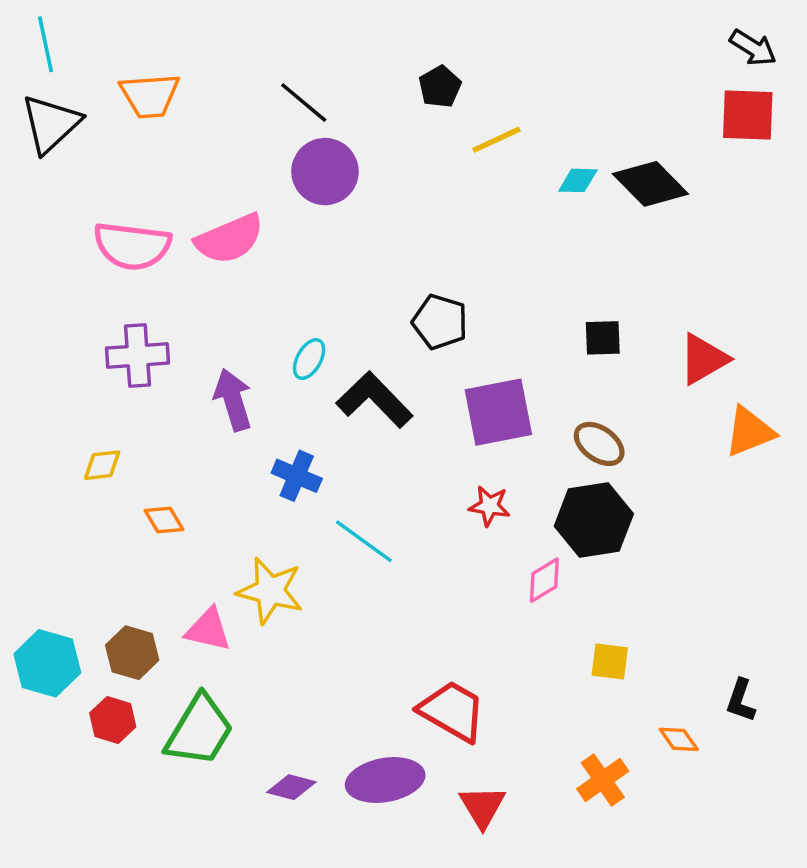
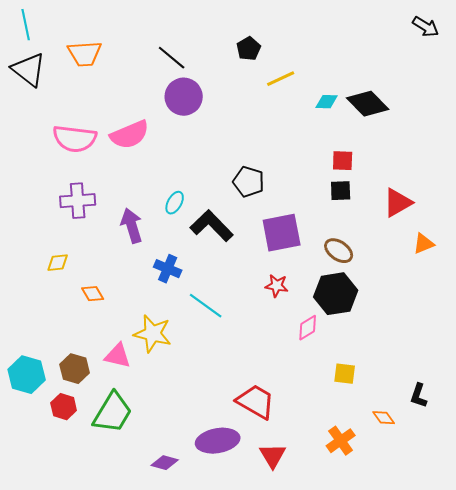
red square: (748, 115) -> (343, 161), moved, size x0.7
black triangle: (51, 124) -> (29, 70), turned -39
orange triangle: (749, 432) -> (424, 244), size x0.7
purple diamond: (291, 787) -> (165, 463), moved

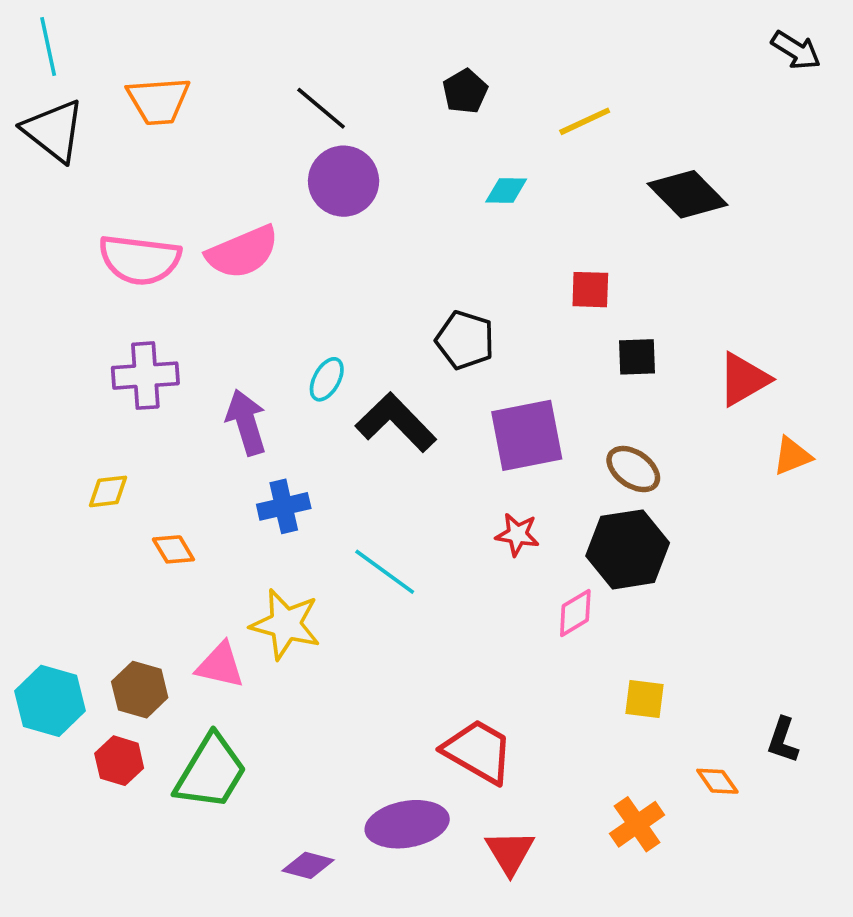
yellow line: (281, 79) -> (585, 121), moved
cyan diamond: (327, 102) -> (506, 190), moved
red square: (343, 161) -> (590, 290), moved
blue cross: (168, 269) -> (284, 506), moved, turned -36

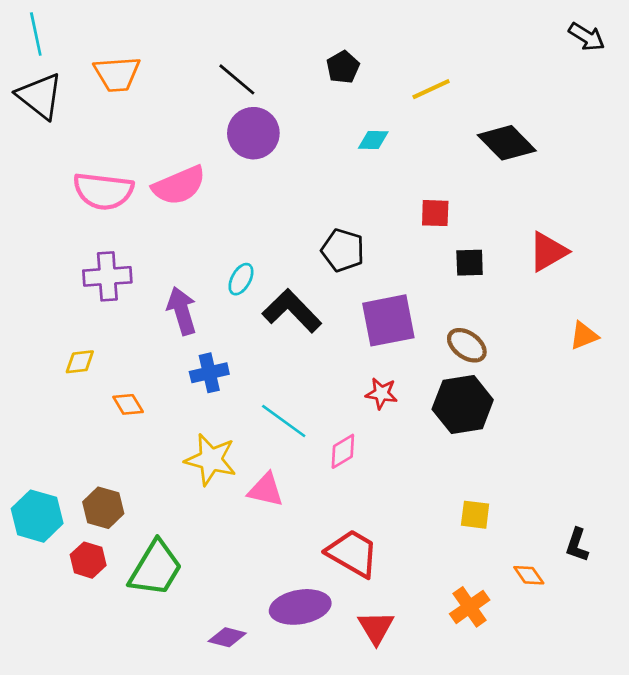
red triangle: (744, 379) -> (548, 252), moved
pink diamond: (575, 613) -> (343, 451), moved
pink triangle: (220, 665) -> (266, 490), moved

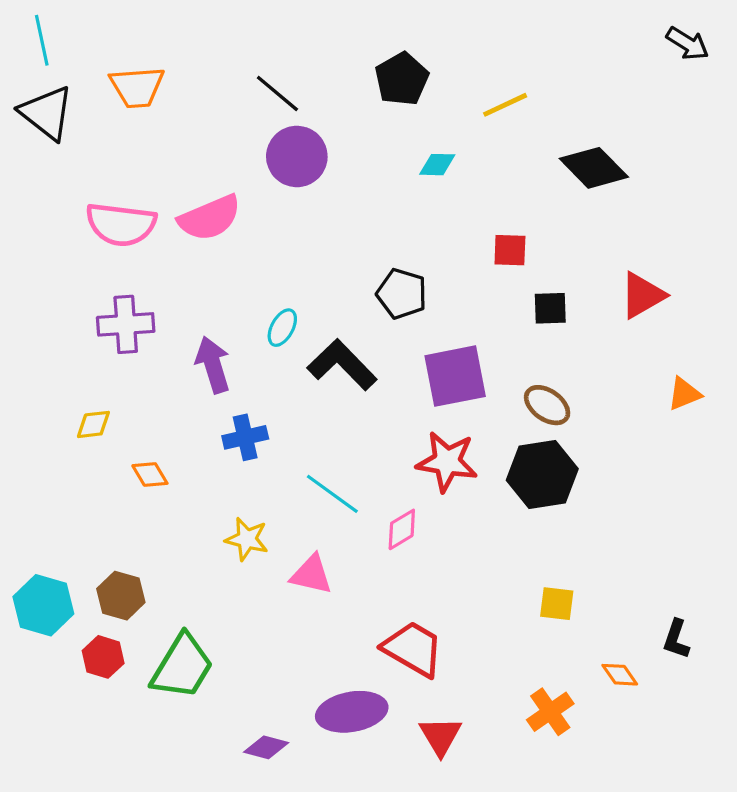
black pentagon: (343, 67) -> (402, 79), size x1.4
red star: (381, 393) -> (447, 462), size x1.6
yellow star: (211, 460) -> (247, 539), size x0.7

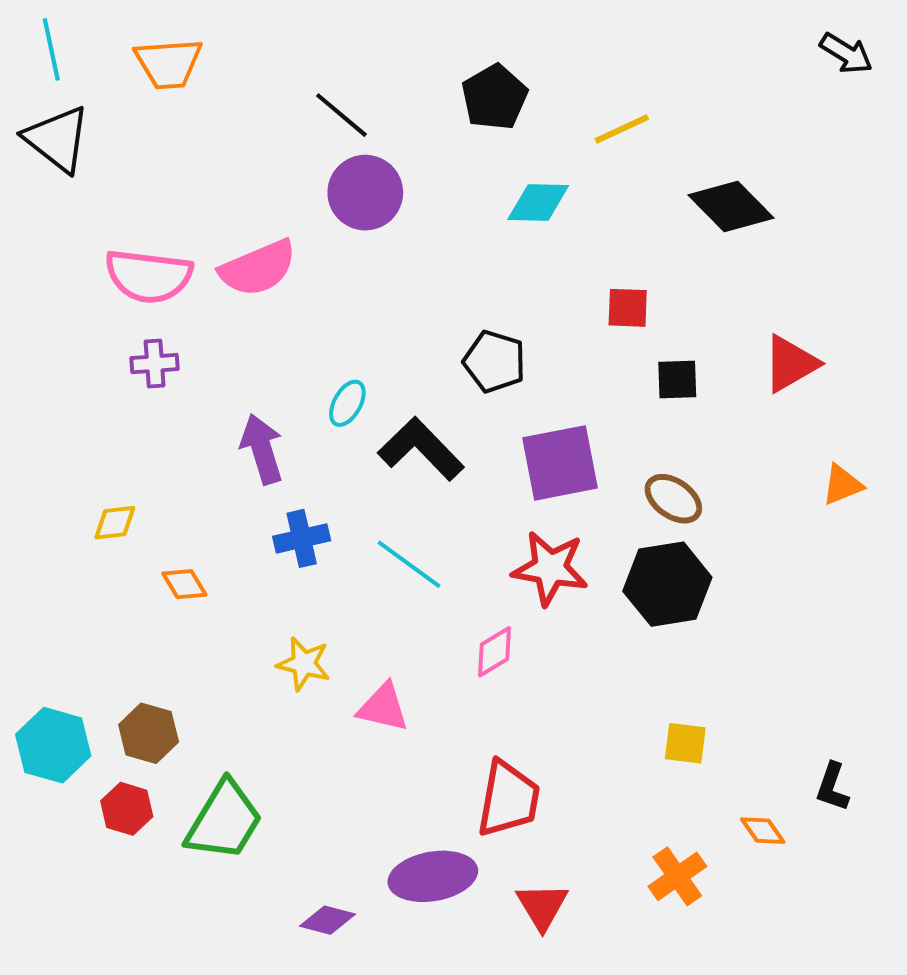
orange trapezoid: (137, 87) -> (168, 63), moved
cyan diamond: (437, 165) -> (538, 203), size x1.4
purple cross: (126, 324) -> (155, 364), moved, size x0.7
cyan line: (332, 494) -> (409, 564), moved
red trapezoid: (413, 649) -> (508, 799), turned 70

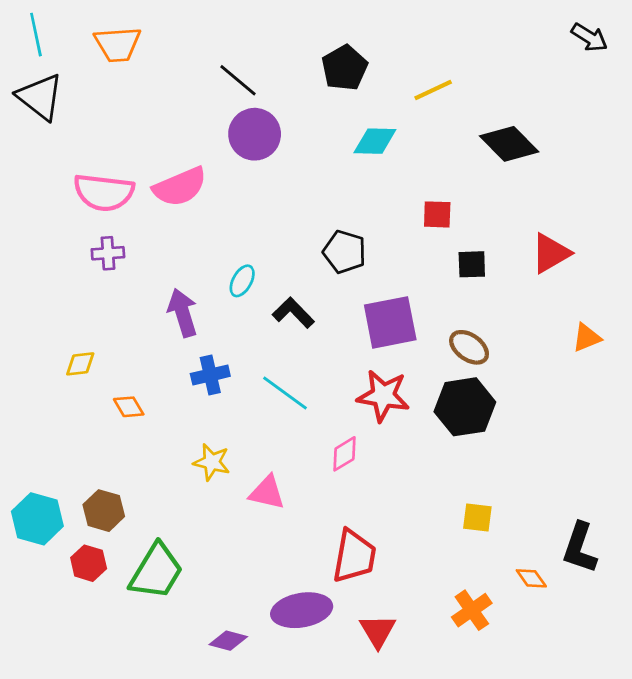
black L-shape: (421, 449) -> (293, 313), size x0.7
black L-shape: (832, 787) -> (580, 548), size x1.5

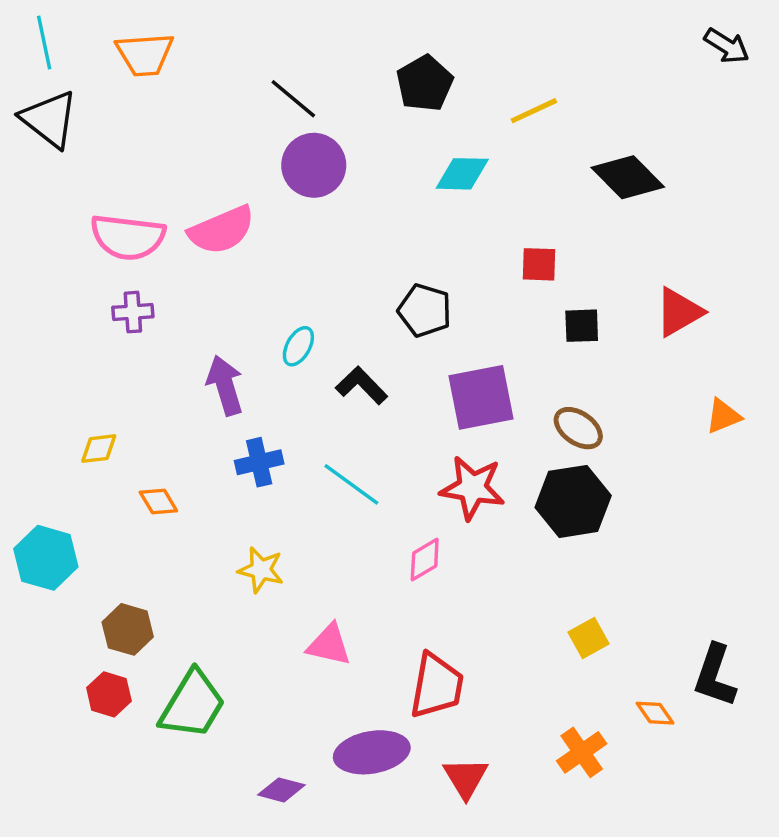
pink triangle: (267, 493) -> (329, 645), moved
yellow square: (477, 517) -> (588, 638), turned -36
cyan hexagon: (37, 519) -> (46, 558), moved

